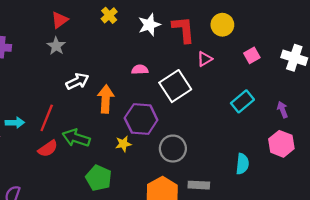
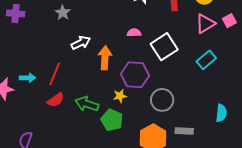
pink triangle: (205, 59) -> (205, 24), moved, size x1.5
cyan rectangle: (242, 101) -> (206, 60), moved
green arrow: (76, 138) -> (87, 104), moved
green pentagon: (99, 178) -> (112, 120), moved

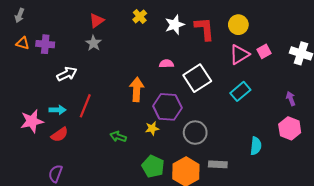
white arrow: (81, 43) -> (67, 74), moved
red semicircle: (56, 100) -> (60, 135), moved
green arrow: (87, 104) -> (118, 137), size x0.7
green pentagon: (112, 120) -> (153, 166), moved

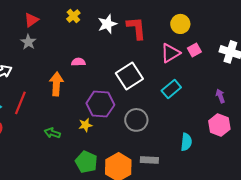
yellow circle: (238, 25) -> (180, 24), moved
pink semicircle: (166, 64) -> (78, 62), moved
orange arrow: (137, 89) -> (56, 84), moved
gray circle: (195, 133) -> (136, 120), moved

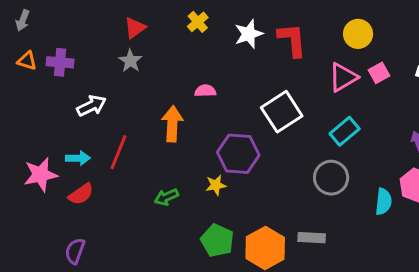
gray circle: (136, 120) -> (331, 178), moved
green arrow: (52, 133) -> (166, 197), turned -42
cyan semicircle: (186, 142) -> (383, 202), moved

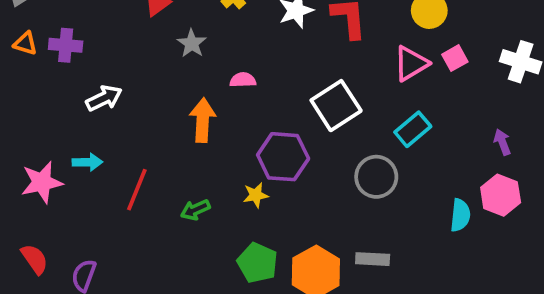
gray star: (130, 61) -> (192, 43), moved
red line: (118, 152) -> (137, 190), moved
gray circle: (331, 178) -> (376, 177), moved
red semicircle: (81, 194) -> (35, 259), moved, turned -90

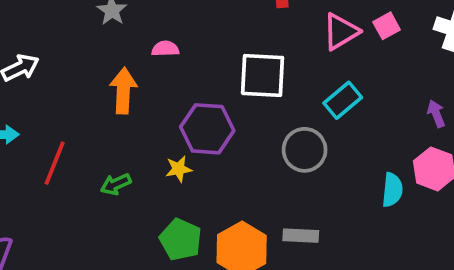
white square: (336, 106) -> (263, 75), turned 36

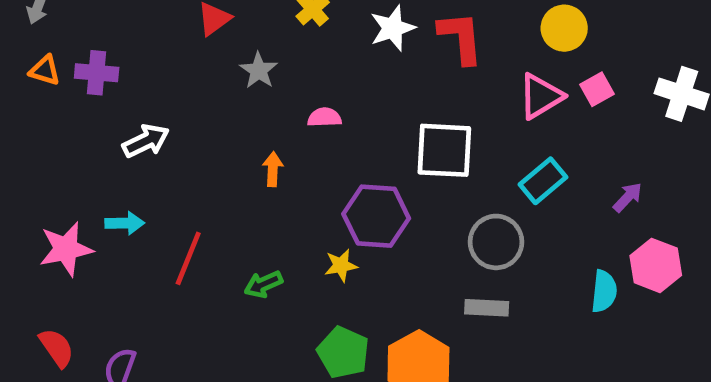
orange arrow: (123, 91) -> (273, 169), size x0.6
purple arrow: (436, 114) -> (628, 197), moved, turned 64
gray rectangle: (301, 236) -> (487, 308), moved

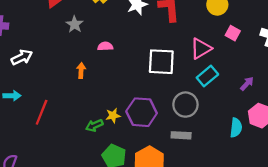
pink square: (597, 89) -> (233, 33), turned -32
pink triangle: (541, 96) -> (201, 49), moved
purple hexagon: (376, 216) -> (142, 112), moved
green arrow: (263, 284) -> (94, 125), moved

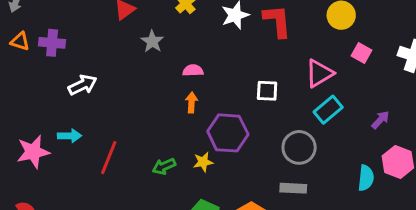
white square: (161, 62) -> (267, 91), size x0.6
orange arrow: (81, 70) -> (192, 102), moved
purple hexagon: (142, 112) -> (228, 133), moved
green arrow: (94, 125) -> (164, 166), moved

